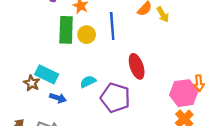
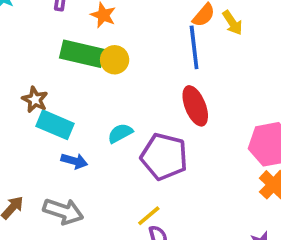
blue line: (112, 26) -> (194, 47), moved
green rectangle: (66, 30) -> (82, 54), turned -76
brown star: (32, 83) -> (35, 100), moved

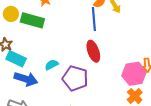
yellow circle: (115, 60) -> (11, 14), moved
blue arrow: (74, 161) -> (26, 79), size x1.6

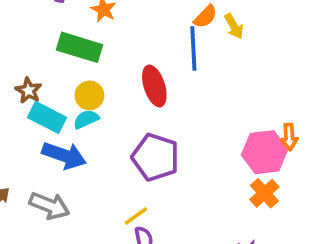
yellow circle: (11, 14) -> (89, 95), moved
red ellipse: (93, 51) -> (154, 86), moved
cyan semicircle: (52, 65) -> (86, 119), moved

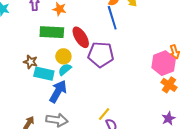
red ellipse: (154, 86) -> (81, 37), moved
blue arrow: (64, 155) -> (58, 91), turned -65
purple pentagon: (155, 157) -> (101, 54), moved

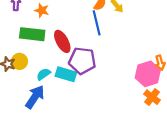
yellow circle: (63, 56) -> (19, 61), moved
cyan rectangle: (44, 74) -> (66, 74), moved

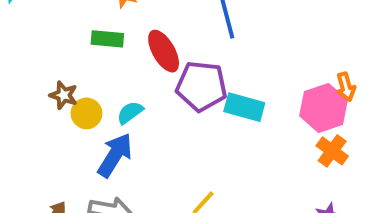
green rectangle: (32, 34) -> (107, 39), size x0.7
yellow circle: (19, 61) -> (86, 113), moved
cyan rectangle: (66, 74) -> (244, 107), moved

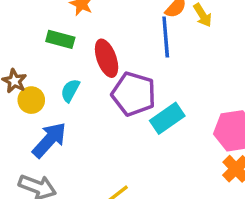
cyan rectangle: (244, 107) -> (167, 118), turned -60
cyan semicircle: (130, 113) -> (70, 90), moved, turned -35

